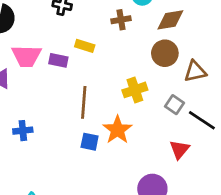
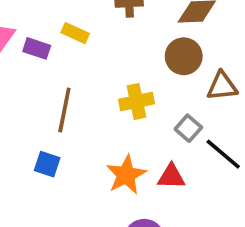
orange star: (117, 130) -> (126, 175), moved
blue square: (90, 142) -> (47, 164), moved
red triangle: (179, 150) -> (171, 177), moved, turned 45

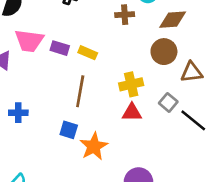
yellow rectangle: (75, 33) -> (88, 53), moved
orange star: (126, 175) -> (94, 146), moved
red triangle: (171, 177) -> (132, 112), moved

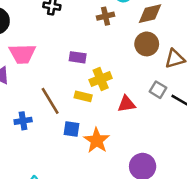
purple rectangle: (60, 48) -> (78, 57), moved
yellow rectangle: (88, 53) -> (83, 96), moved
yellow cross: (131, 84) -> (101, 79), moved
brown line: (80, 91) -> (50, 101), moved, turned -32

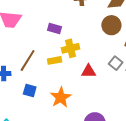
yellow rectangle: (83, 96) -> (55, 60), turned -32
brown line: (50, 101) -> (28, 61), turned 55
blue square: (71, 129) -> (30, 91), moved

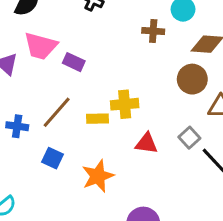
purple rectangle: (54, 28) -> (74, 62), moved

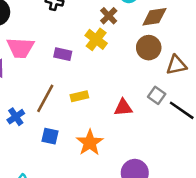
brown cross: (153, 31) -> (109, 16), turned -36
purple rectangle: (74, 62) -> (63, 54), moved
yellow cross: (125, 104) -> (96, 39), moved, turned -35
blue cross: (17, 126) -> (16, 117), turned -30

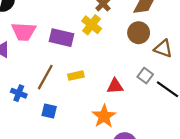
purple rectangle: (63, 54) -> (62, 38), size x1.5
brown triangle: (176, 65) -> (163, 49), turned 30
blue cross: (16, 117) -> (19, 93), turned -35
orange star: (90, 143) -> (104, 116), moved

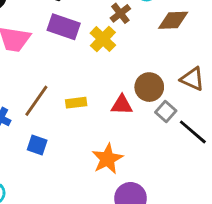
brown circle: (139, 33) -> (149, 87), moved
purple rectangle: (62, 38) -> (64, 27), moved
red triangle: (115, 86) -> (122, 105), moved

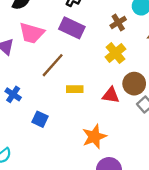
yellow cross: (103, 39) -> (115, 53), moved
brown line: (36, 101) -> (53, 65), moved

